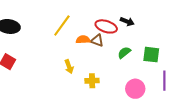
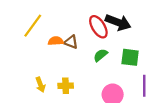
black arrow: (127, 21) -> (118, 22), moved, size x1.6
red ellipse: (106, 26) -> (98, 27), moved, turned 40
yellow arrow: (69, 67) -> (40, 85), moved

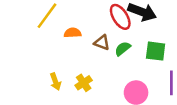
brown triangle: (71, 42) -> (102, 43), moved
yellow cross: (66, 86) -> (84, 83), turned -32

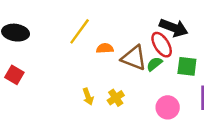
red ellipse: (120, 17) -> (162, 45), moved
brown triangle: (102, 43) -> (134, 58), size x1.6

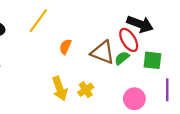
yellow line: (80, 31) -> (38, 21), moved
orange semicircle: (105, 48) -> (65, 47), moved, turned -63
yellow arrow: (88, 97) -> (60, 89), size x1.5

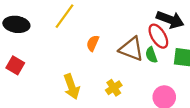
green semicircle: (122, 58) -> (151, 55), turned -70
yellow arrow: (60, 89) -> (72, 87), moved

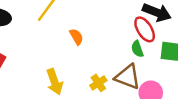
orange semicircle: (93, 43) -> (76, 37), turned 126
brown triangle: (131, 49) -> (128, 77), moved

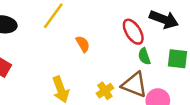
red ellipse: (145, 29) -> (133, 32), moved

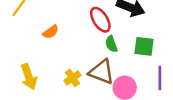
orange semicircle: (83, 44) -> (51, 32), turned 84

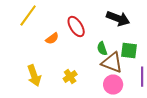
red ellipse: (100, 20) -> (76, 26), moved
brown triangle: (102, 72) -> (112, 62), moved

